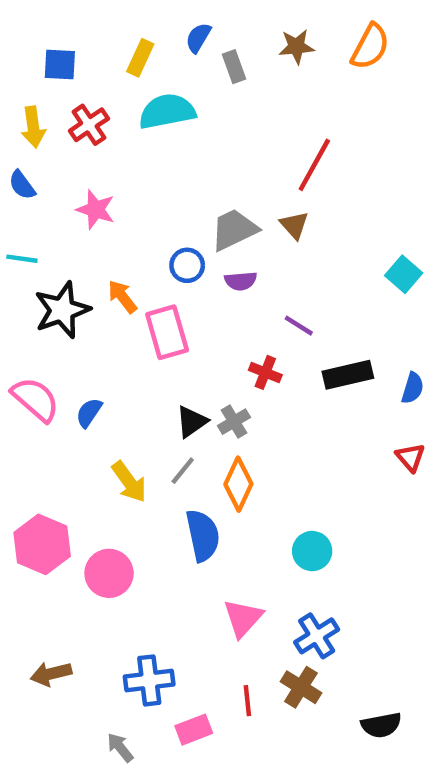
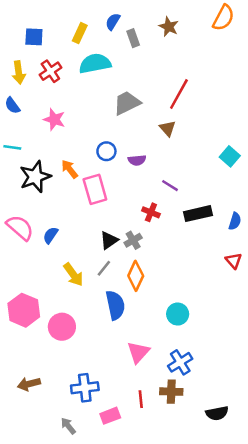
brown star: (296, 47) -> (169, 27), turned 30
orange semicircle: (370, 47) -> (223, 18), moved
gray trapezoid: (234, 230) -> (127, 103), moved
brown cross: (301, 687) -> (171, 392), turned -30

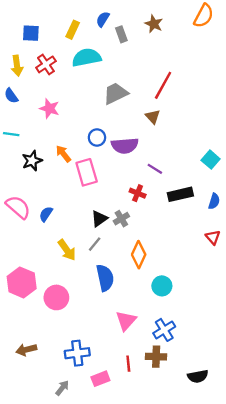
cyan square: (230, 156) -> (211, 160), moved
purple semicircle: (137, 160) -> (125, 146), size x1.6
black star: (35, 177) -> (32, 161), size x0.7
orange diamond: (136, 276) -> (139, 255), moved
gray arrow: (68, 426) -> (62, 388), turned 77

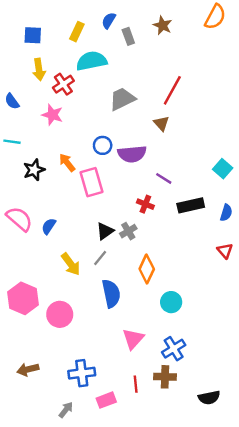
red cross: (46, 64) -> (63, 84), moved
yellow arrow: (17, 66) -> (39, 69), moved

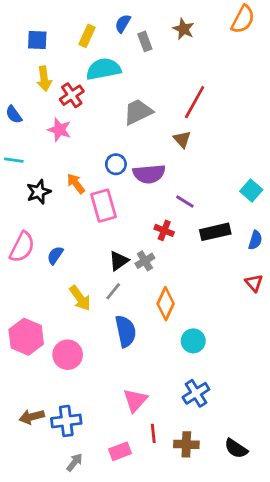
pink semicircle: (19, 219) -> (22, 247), turned 76
pink triangle: (133, 339) -> (135, 400), moved
blue cross: (82, 373) -> (66, 421), moved
brown cross: (165, 377) -> (186, 444), moved
black semicircle: (209, 398) -> (236, 449), turned 45

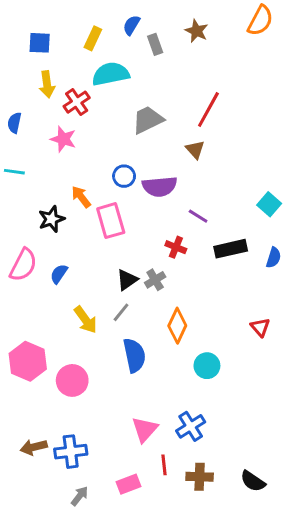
blue semicircle: (14, 115) -> (14, 123), turned 48
black star: (39, 192) -> (51, 219), moved
red triangle: (254, 283) -> (260, 327), moved
blue cross: (196, 393) -> (191, 426), moved

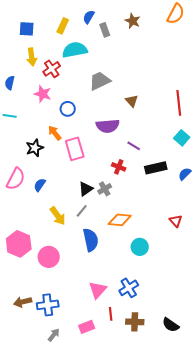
red line: (208, 109) -> (179, 103), moved, turned -35
blue circle: (124, 176) -> (68, 109), moved
blue semicircle: (274, 258) -> (185, 174), turned -152
orange diamond: (177, 326) -> (120, 220), turned 70

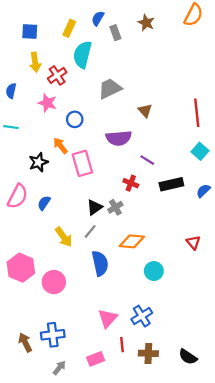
cyan semicircle: (75, 50) -> (82, 55), turned -65
brown arrow: (23, 302) -> (25, 342), moved, turned 78

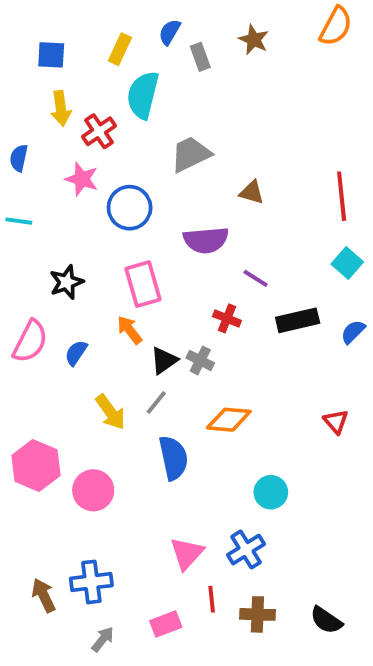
brown triangle: (145, 111) -> (252, 192), turned -32
blue circle: (75, 119) -> (130, 208), size x1.5
orange arrow: (60, 146) -> (130, 330), moved
gray cross: (115, 207) -> (200, 360), turned -32
cyan circle: (154, 271) -> (271, 492), moved

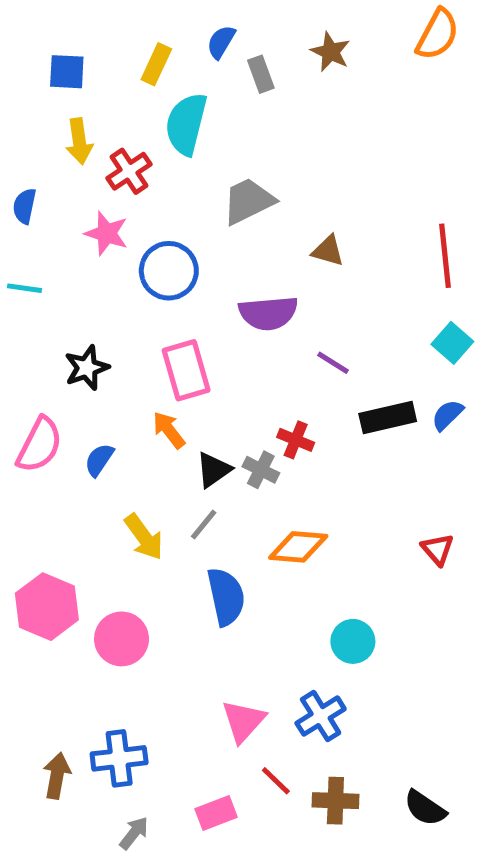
red cross: (227, 318) -> (296, 440), moved
blue semicircle: (353, 332) -> (447, 415), moved
brown arrow: (44, 595) -> (57, 776), turned 36
red line: (212, 599) -> (276, 781), turned -40

